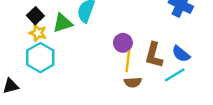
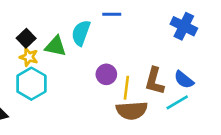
green triangle: (63, 23) -> (56, 46), turned 30
purple circle: (123, 43) -> (106, 74), moved
brown semicircle: (133, 82) -> (132, 110), size x1.6

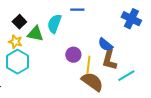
black square: (26, 38) -> (19, 22), moved
blue semicircle: (184, 80) -> (105, 45), moved
brown semicircle: (132, 110) -> (92, 82), turned -140

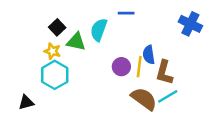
blue semicircle: (105, 45) -> (149, 55), moved, turned 42
yellow line: (88, 65) -> (139, 67), moved
cyan line: (126, 76) -> (168, 96), moved

